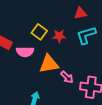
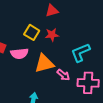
red triangle: (80, 13) -> (52, 11), moved
cyan L-shape: (86, 35) -> (81, 52), moved

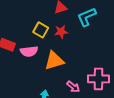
cyan L-shape: (81, 52) -> (87, 17), moved
pink arrow: (63, 75) -> (73, 87), moved

